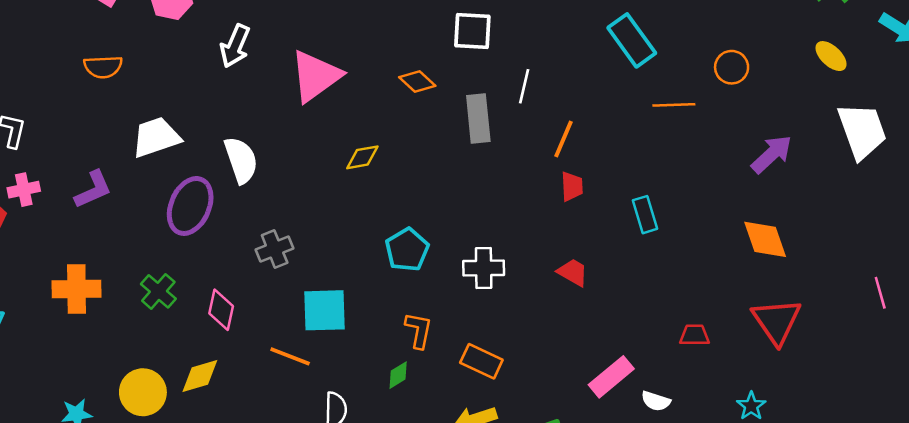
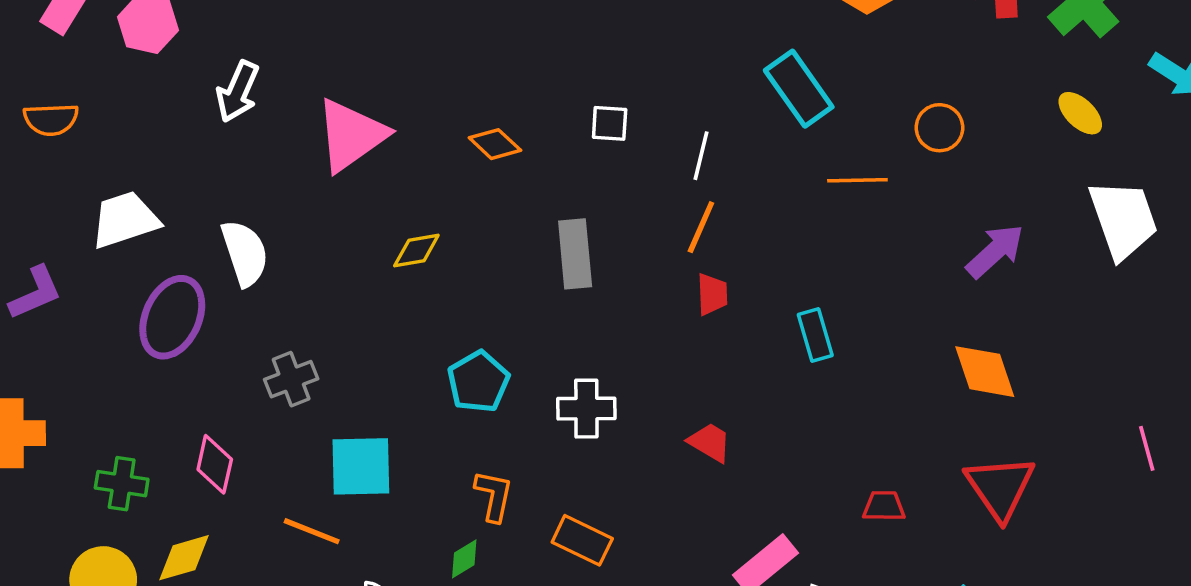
white square: (472, 31) -> (610, 123), moved, size x0.7
white line: (524, 86) -> (701, 156), moved
gray rectangle: (478, 119) -> (575, 254), moved
red trapezoid: (573, 272) -> (710, 442), moved
green cross: (158, 291) -> (122, 484), moved, turned -33

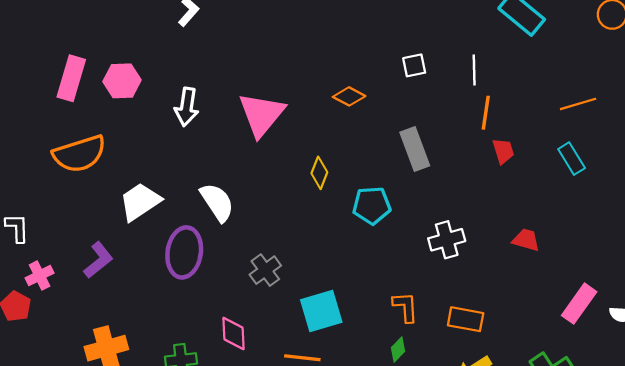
orange semicircle: (51, 119) -> (79, 154), size x1.6
orange line: (857, 180) -> (578, 104), moved
yellow diamond: (416, 251) -> (319, 173), turned -44
cyan pentagon: (478, 382) -> (372, 205), moved, turned -30

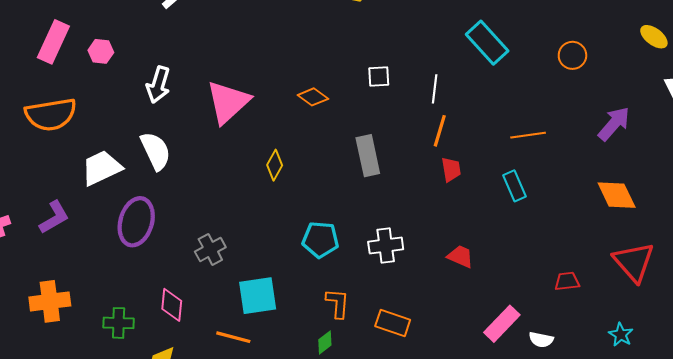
pink hexagon: (122, 81) -> (101, 51), size x0.7
white semicircle: (217, 202) -> (156, 151), moved
cyan pentagon: (372, 205) -> (320, 240), moved

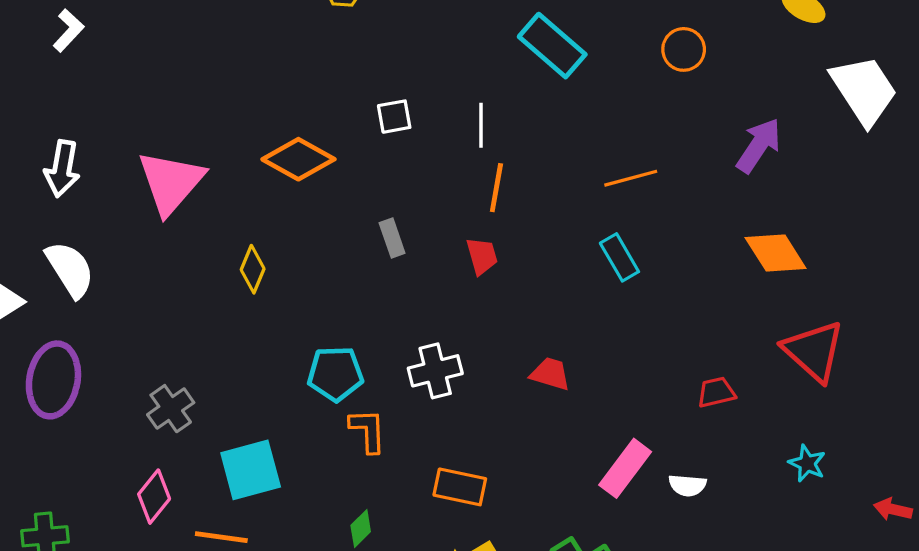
orange diamond: (313, 97) -> (298, 159), size x1.5
gray rectangle: (368, 156) -> (392, 238), size x0.6
red trapezoid: (451, 169) -> (482, 256), moved
orange L-shape: (338, 303) -> (368, 431), moved
pink diamond: (172, 305) -> (154, 497), moved, turned 40

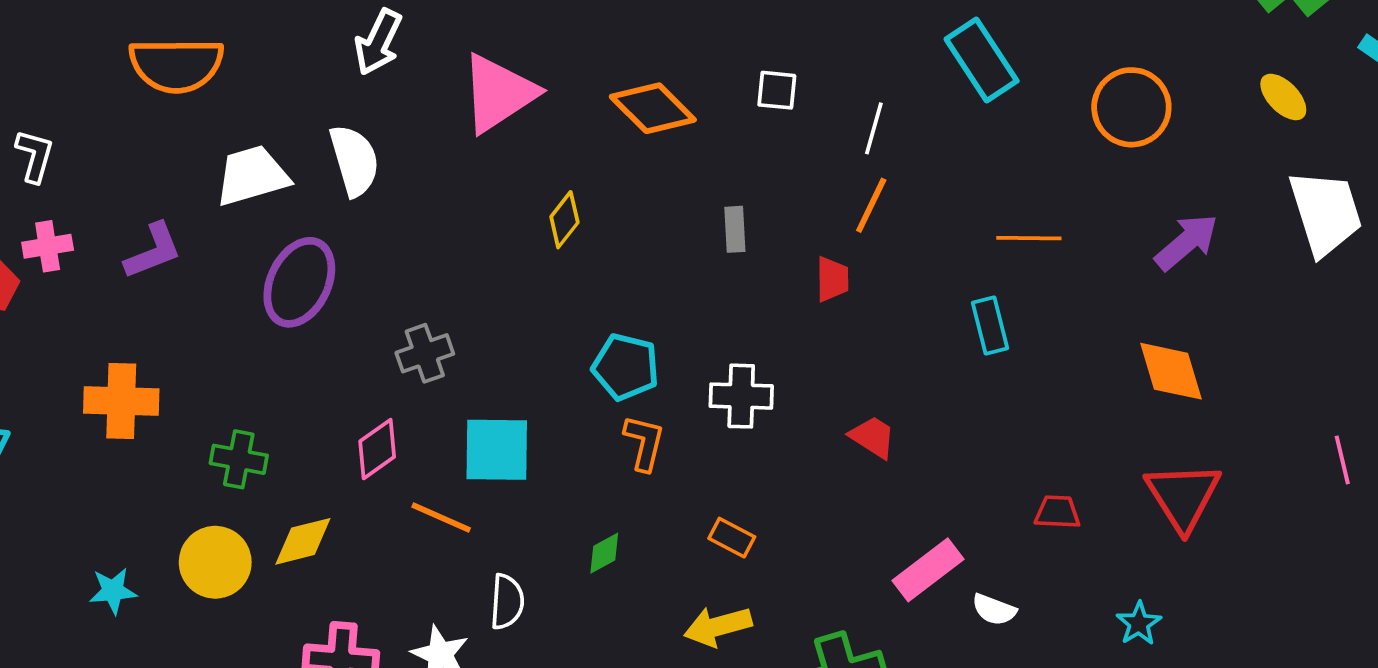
orange circle: (684, 49) -> (1131, 107), size x1.5
orange rectangle: (460, 487) -> (732, 538), size x0.7

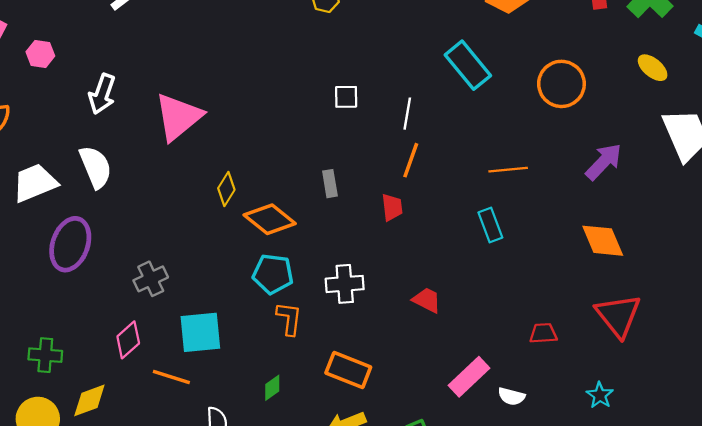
orange diamond: (653, 108) -> (270, 219), moved
orange rectangle: (732, 538) -> (348, 370), size x1.6

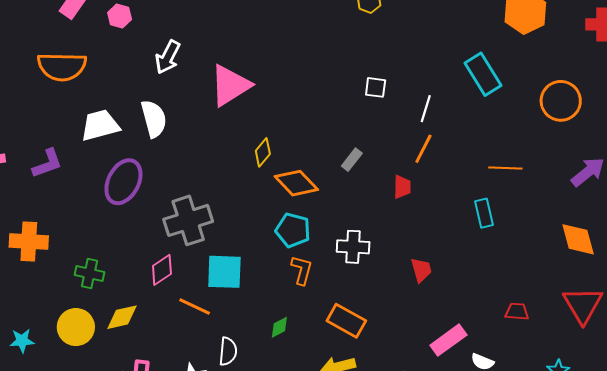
gray rectangle: (330, 184) -> (352, 160), turned 40
gray cross: (151, 279) -> (188, 220), size x1.6
red trapezoid: (427, 300) -> (421, 270), turned 40

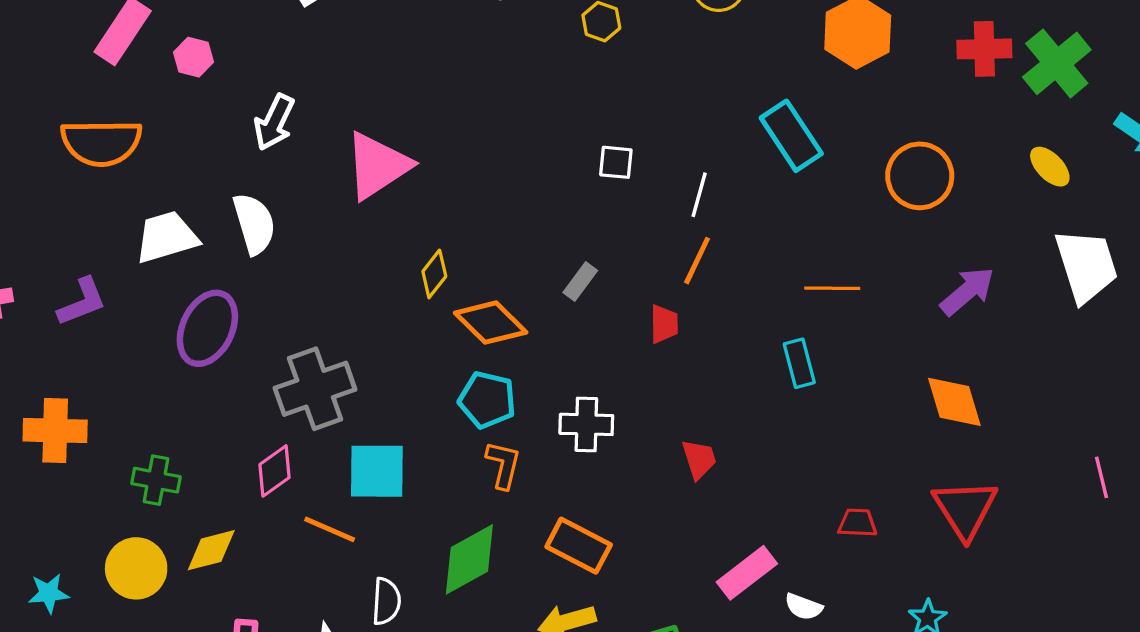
green diamond: (279, 327) -> (469, 559), size x2.0

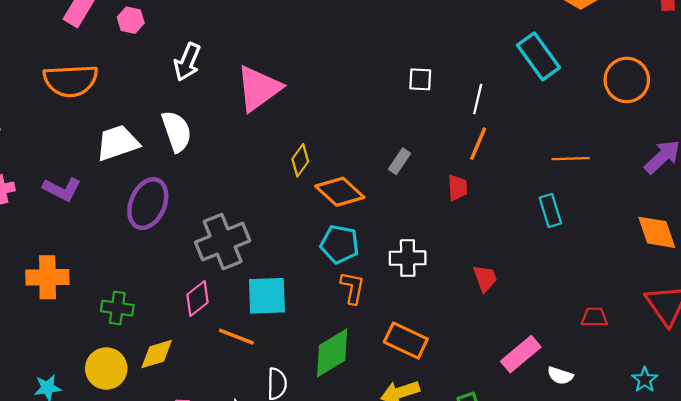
purple L-shape: (82, 302) -> (62, 189), turned 51

